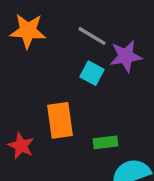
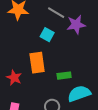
cyan square: (92, 73) -> (47, 35), moved

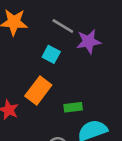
orange rectangle: (37, 63) -> (38, 90), turned 45

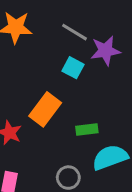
cyan square: (51, 54) -> (73, 68), moved

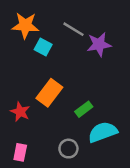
cyan square: (73, 68) -> (43, 47), moved
green rectangle: (87, 130) -> (84, 109), turned -30

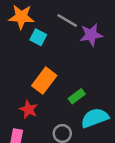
red star: (20, 112) -> (29, 109), moved

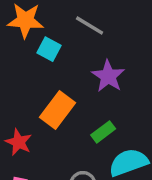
purple star: (91, 35) -> (108, 76), moved, turned -30
red star: (29, 109) -> (19, 142), moved

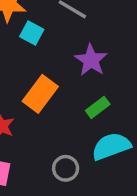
green rectangle: (103, 132) -> (98, 107), moved

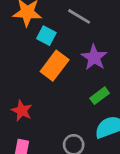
orange rectangle: (40, 94) -> (55, 66), moved

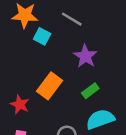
orange rectangle: (55, 66) -> (49, 86), moved

